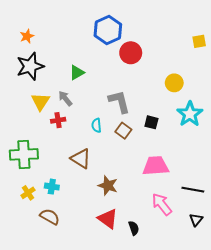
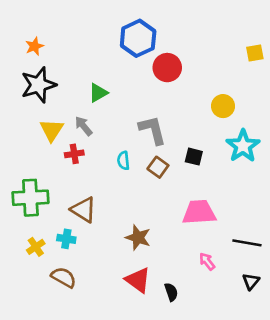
brown triangle: (81, 159) -> (84, 210), moved
pink arrow: (162, 204) -> (207, 261), size x0.6

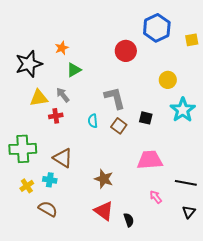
blue hexagon: (138, 38) -> (157, 28), moved
orange star: (34, 46) -> (62, 48), moved
yellow triangle: (52, 130) -> (39, 98), turned 48

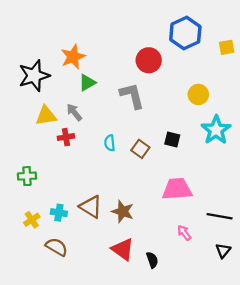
orange star: (62, 48) -> (73, 57), size x1.5
gray L-shape: (115, 98) -> (132, 96), moved
green cross: (23, 149) -> (27, 176), size x0.6
brown triangle: (63, 158) -> (91, 207), moved

